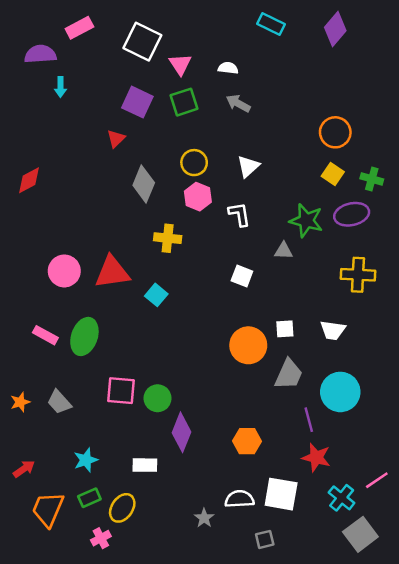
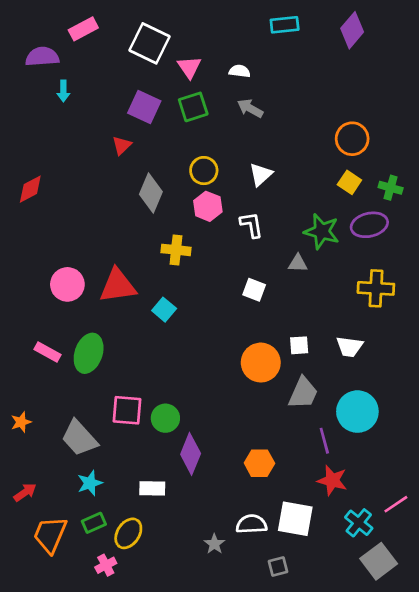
cyan rectangle: (271, 24) -> (285, 25), turned -32
gray trapezoid: (59, 402) -> (79, 438), moved, size x1.4

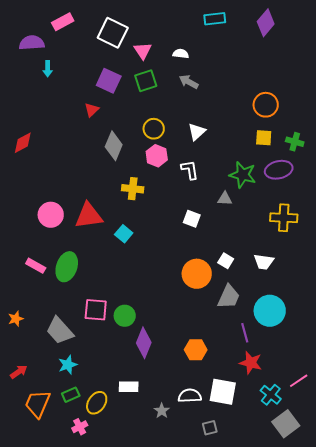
yellow square: (349, 182) -> (264, 138), turned -30
white square: (299, 345) -> (226, 261), turned 35
white rectangle: (152, 488) -> (129, 387), moved

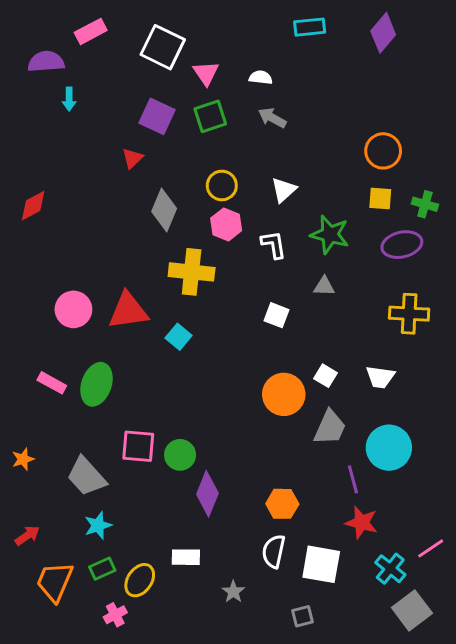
green star: (243, 175) -> (330, 234), moved
yellow cross: (133, 189) -> (192, 272), size x1.4
white semicircle: (190, 396) -> (274, 551), moved, turned -75

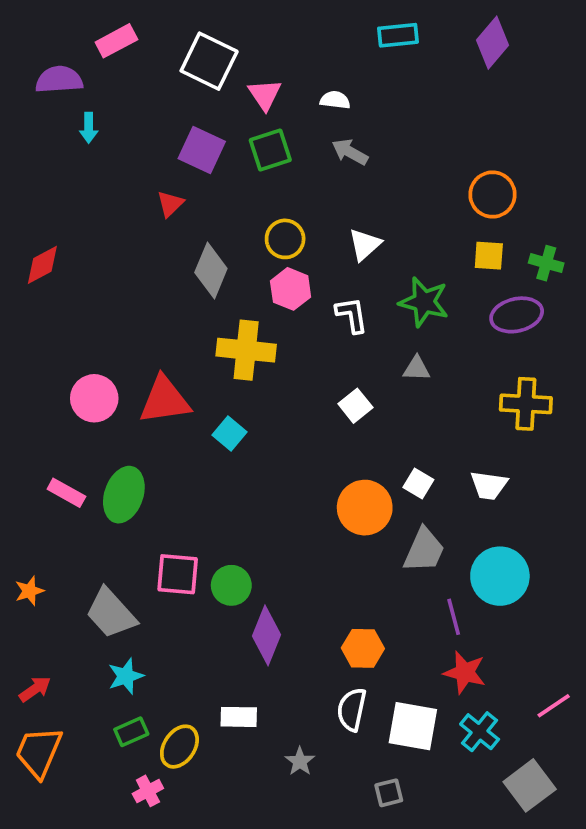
white square: (277, 315) -> (355, 406), turned 30
cyan cross: (390, 569) -> (480, 732), moved
orange trapezoid: (55, 582) -> (39, 752), moved

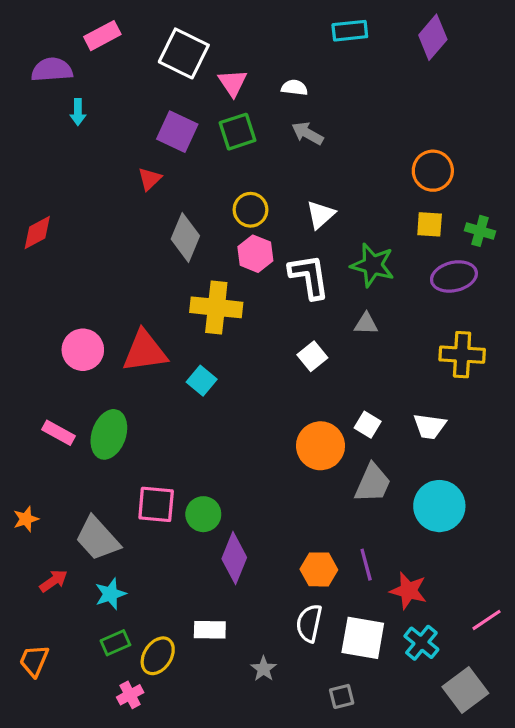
white L-shape: (352, 315) -> (309, 276), size x1.4
purple line: (454, 617) -> (366, 565), moved
red arrow: (35, 689) -> (54, 581), moved
orange trapezoid: (39, 752) -> (34, 661), size x0.7

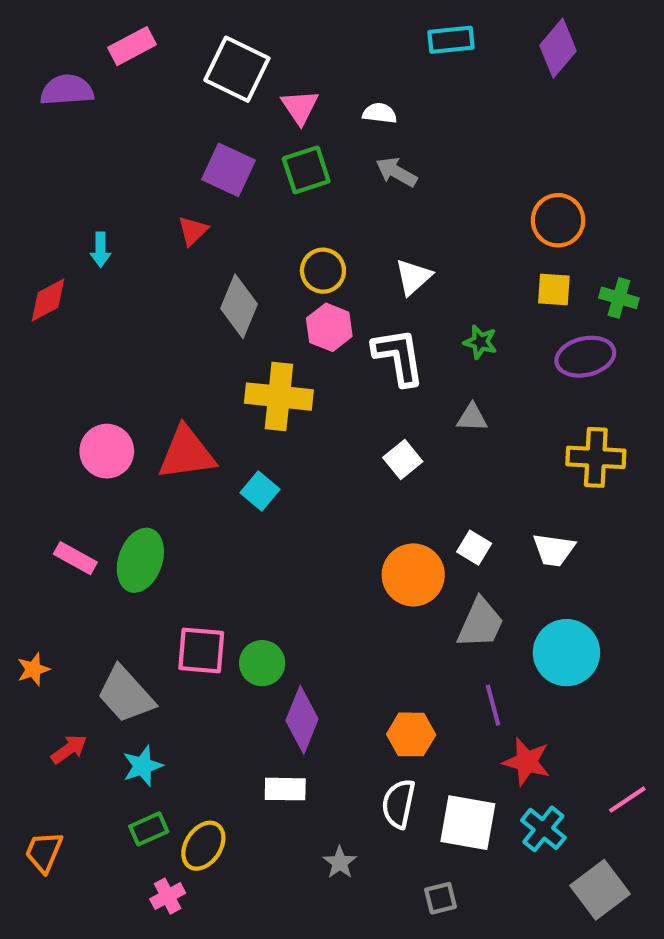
cyan arrow: (78, 112) -> (101, 250), moved
green star: (373, 265) -> (480, 342), size x0.6
purple line: (366, 565) -> (493, 705), moved
white rectangle: (210, 630) -> (285, 789), moved

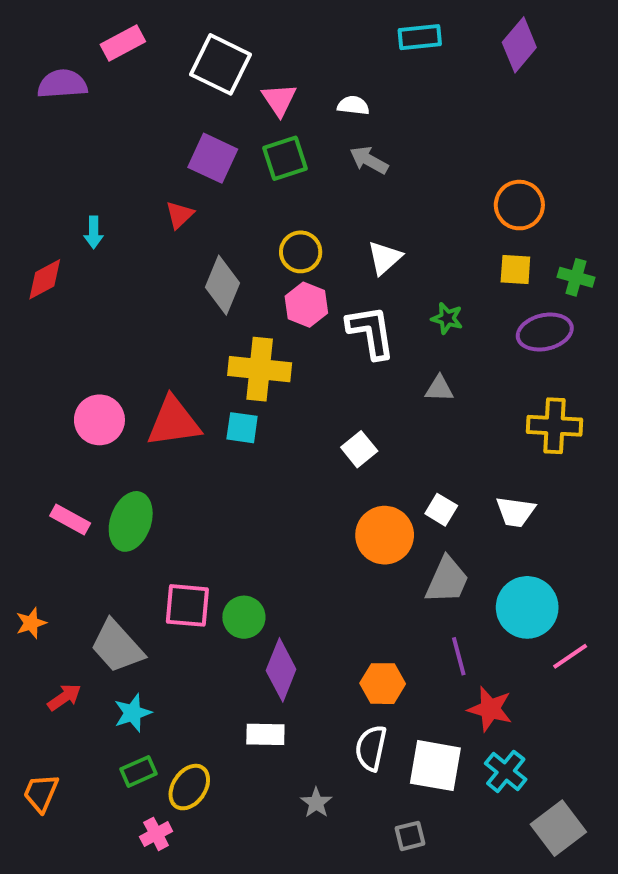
white square: (403, 460) -> (359, 449), moved
cyan square: (260, 491) -> (242, 428), moved, turned -32
pink line: (627, 800) -> (570, 656), moved

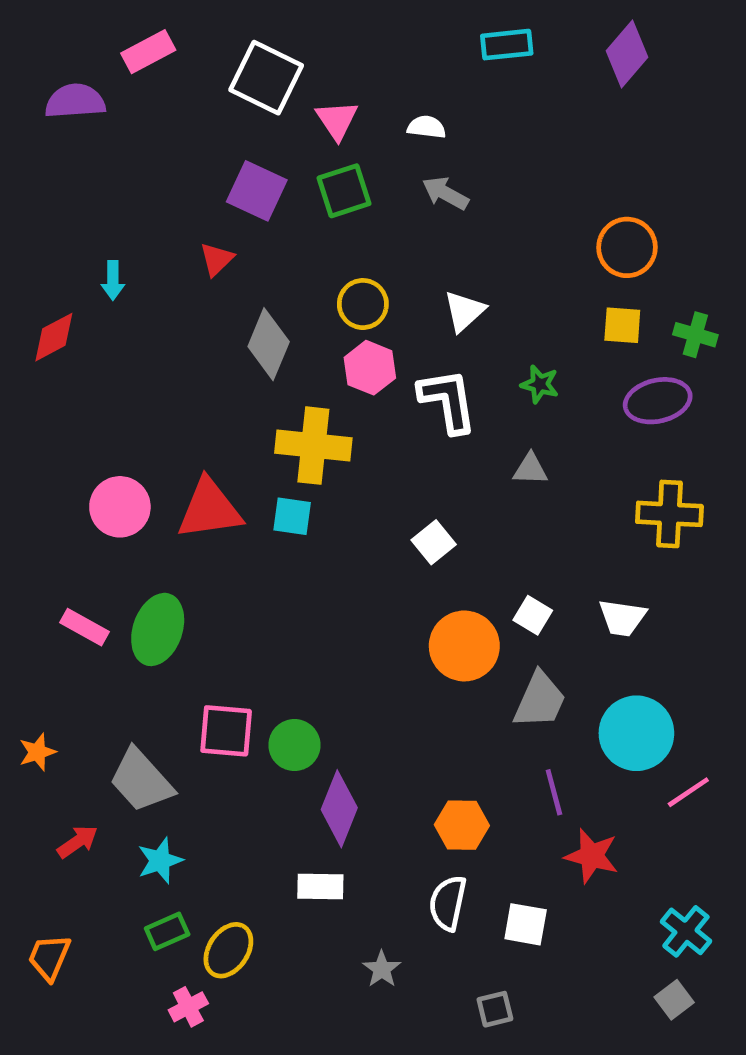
white square: (435, 766) -> (526, 924), size x0.7
cyan cross: (506, 771) -> (686, 931), moved
gray square: (558, 828) -> (674, 1000), size x0.6

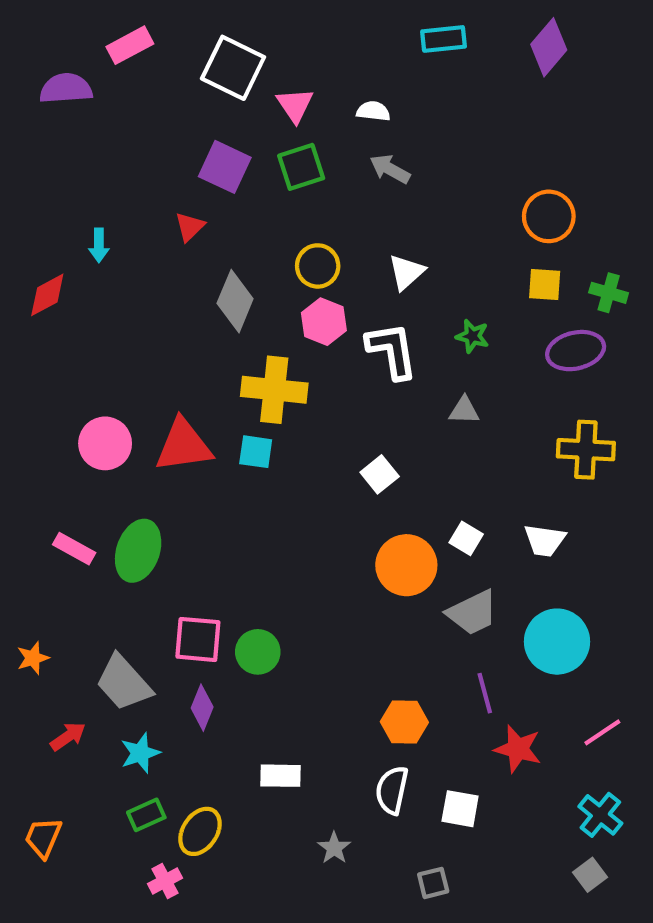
gray trapezoid: (540, 700) -> (472, 613), turned 40
pink line: (688, 792) -> (602, 732), moved
purple diamond: (339, 809) -> (202, 708), moved, size x0.7

